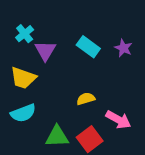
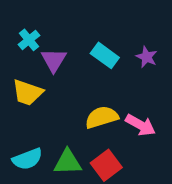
yellow semicircle: (86, 99) -> (102, 117), size x1.5
cyan semicircle: (23, 113) -> (27, 159), moved
pink arrow: (118, 120) -> (140, 125), moved

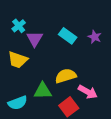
pink arrow: (140, 125) -> (88, 92), moved
green triangle: (68, 162) -> (43, 91), moved

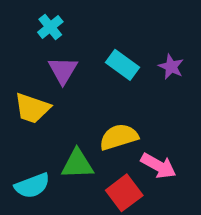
cyan cross: (19, 26) -> (50, 27), moved

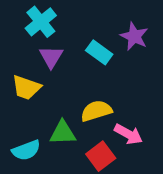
cyan cross: (50, 27) -> (41, 22), size x1.5
purple star: (171, 67) -> (134, 36), moved, size x1.4

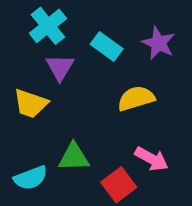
cyan rectangle: (99, 52) -> (107, 47), moved
yellow semicircle: (96, 111) -> (136, 98), moved

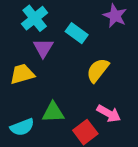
purple star: (158, 43) -> (115, 16), moved
yellow semicircle: (136, 98) -> (98, 70), turned -35
yellow trapezoid: (31, 104) -> (22, 74), turned 145

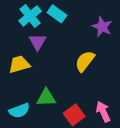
purple star: (115, 16) -> (102, 27), moved
cyan rectangle: (77, 33) -> (57, 14), moved
pink arrow: (109, 114) -> (103, 112), moved, turned -144

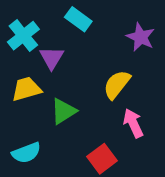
cyan cross: (30, 16) -> (23, 36), moved
green triangle: (46, 98) -> (63, 111), moved, turned -30
pink arrow: (103, 112) -> (133, 123), moved

